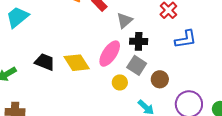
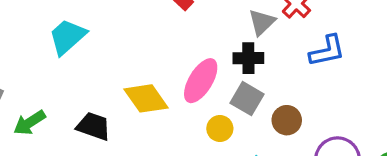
cyan trapezoid: (17, 17) -> (67, 37), moved
gray triangle: (124, 20) -> (262, 22), moved
black trapezoid: (45, 62) -> (94, 126), moved

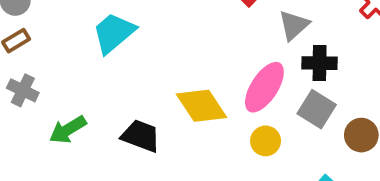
gray triangle: (262, 22) -> (294, 25), moved
yellow circle: (220, 128) -> (266, 141), moved

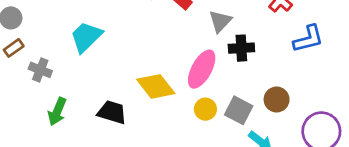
gray cross: (23, 90) -> (40, 70), moved
gray square: (317, 109) -> (239, 110), moved
green arrow: (68, 130) -> (57, 112), turned -32

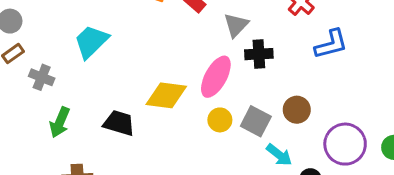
yellow diamond: (156, 86) -> (166, 95), turned -45

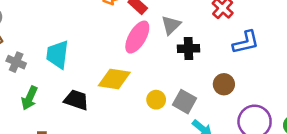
cyan trapezoid: (91, 42) -> (57, 54), moved, turned -40
pink ellipse: (216, 77) -> (137, 37), moved
brown circle: (297, 110) -> (224, 84), moved

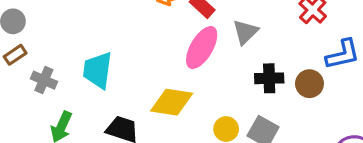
black cross: (188, 48) -> (269, 78), moved
brown circle: (224, 84) -> (309, 84), moved

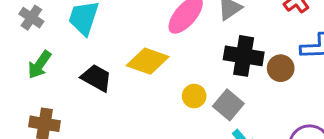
black cross: (269, 78) -> (244, 56), size x1.4

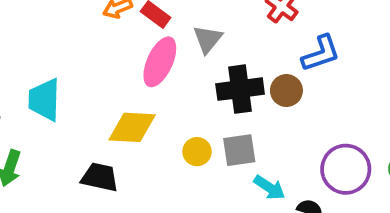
black trapezoid: (96, 78) -> (100, 177), moved
gray square: (228, 105) -> (239, 150), turned -32

